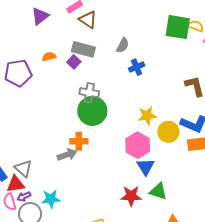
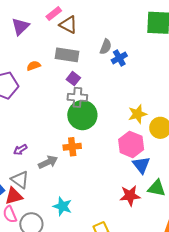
purple square: (74, 62) -> (73, 79), moved
blue cross: (137, 67) -> (119, 58), moved
gray arrow: (67, 155) -> (48, 162), moved
purple arrow: (24, 197) -> (20, 150), moved
cyan star: (51, 199) -> (62, 206), moved, turned 30

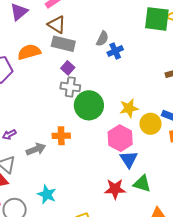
brown triangle: (68, 25) -> (57, 25), moved
orange semicircle: (34, 66) -> (29, 52), size x1.6
green circle: (82, 115) -> (89, 105), moved

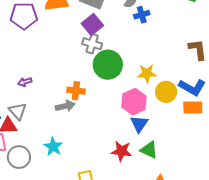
purple square: (68, 68) -> (92, 24), size x1.5
gray arrow: (36, 149) -> (65, 106), moved

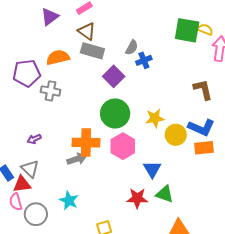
purple square: (92, 24) -> (114, 76), moved
gray cross: (92, 44) -> (51, 91), moved
orange cross: (76, 91) -> (86, 143), size x1.5
pink hexagon: (134, 102) -> (123, 146), moved

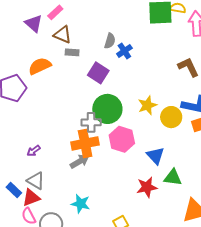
purple triangle: (50, 17) -> (34, 23), moved, turned -30
gray rectangle: (92, 51) -> (72, 52), size x0.6
gray cross: (51, 91) -> (91, 122), moved

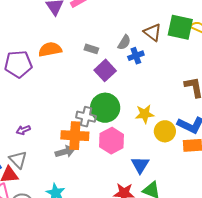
brown triangle: (62, 35) -> (153, 32), moved
gray rectangle: (72, 52) -> (91, 49), moved

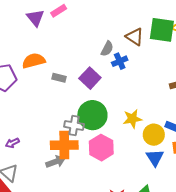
gray rectangle: (91, 49) -> (59, 78), moved
blue triangle: (140, 165) -> (155, 158), moved

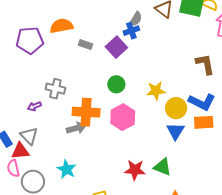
blue cross: (120, 61) -> (131, 31), moved
green circle: (92, 115) -> (116, 84), size x0.6
gray cross: (74, 125) -> (55, 89), moved

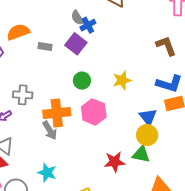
gray semicircle: (136, 19) -> (77, 18), moved, turned 126
yellow circle: (176, 108) -> (147, 135), moved
gray arrow: (76, 128) -> (50, 130), turned 84

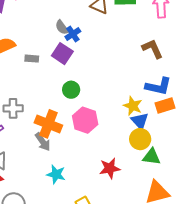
yellow star: (122, 80) -> (133, 106), moved, turned -30
orange cross: (57, 113) -> (48, 124), turned 32
green triangle: (141, 154) -> (152, 157), moved
cyan star: (47, 173) -> (56, 174), moved

